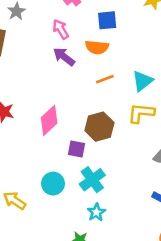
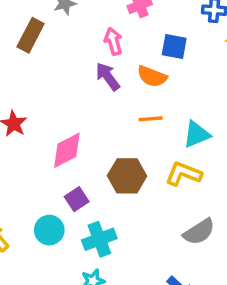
purple square: (77, 149) -> (77, 199), moved, turned 30

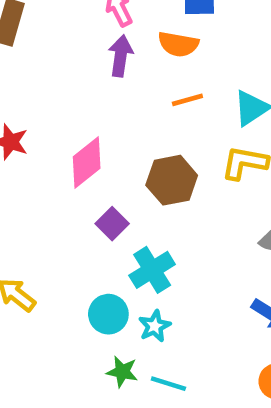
purple arrow: (108, 76) -> (121, 56), turned 56
cyan circle: (49, 230) -> (108, 314), moved

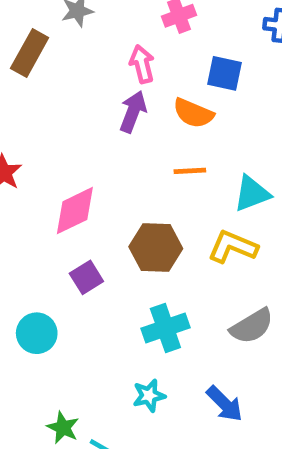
cyan cross: (152, 270) -> (165, 328), moved
cyan circle: (108, 314) -> (37, 333), moved
cyan star: (155, 326) -> (149, 396), moved

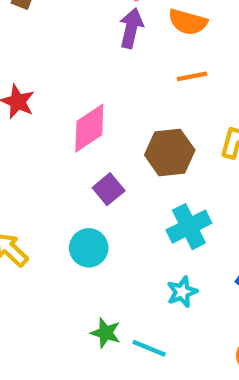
cyan circle: (37, 333) -> (89, 248), moved

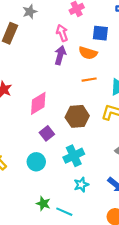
cyan cross: (189, 227) -> (74, 156), moved

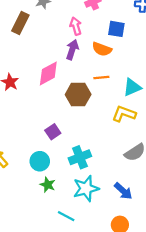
pink diamond: (38, 103) -> (48, 73), moved
brown hexagon: (77, 116) -> (78, 95), moved
cyan star: (81, 185) -> (86, 188), size x1.6
green star: (43, 204) -> (48, 185), moved

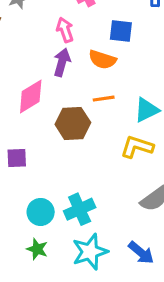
purple square: (53, 132) -> (17, 158), moved, turned 35
cyan circle: (40, 161) -> (41, 212), moved

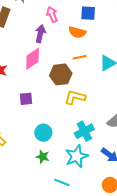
purple arrow: (62, 62) -> (40, 34), moved
yellow L-shape: (137, 147) -> (75, 97), moved
cyan cross: (80, 209) -> (84, 131), moved

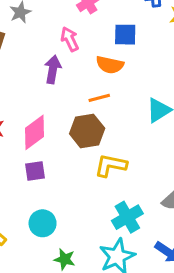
orange line: (80, 57) -> (99, 98), moved
pink diamond: (33, 59) -> (34, 132), moved
cyan circle: (43, 133) -> (43, 223), moved

